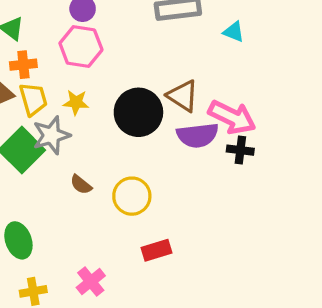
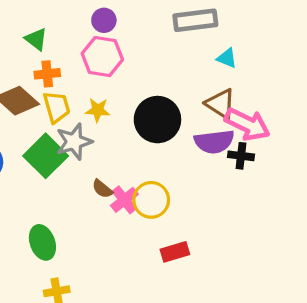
cyan triangle: (234, 32) -> (227, 58), moved
brown triangle: (183, 96) -> (221, 104), moved
black cross: (240, 150) -> (241, 156), moved
pink cross: (91, 282) -> (124, 200), moved

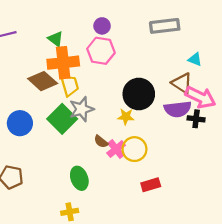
cyan triangle: (227, 58) -> (195, 59), moved
orange cross: (47, 74) -> (63, 63), size x1.8
yellow star: (98, 110) -> (126, 117), moved
green ellipse: (42, 242) -> (79, 178), moved

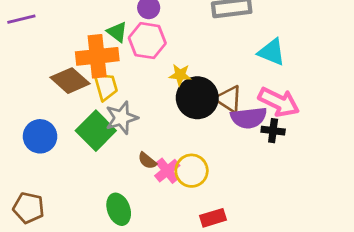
green triangle: (56, 39) -> (117, 32), moved
cyan triangle: (195, 59) -> (272, 52), size x1.5
brown triangle: (182, 83) -> (229, 99), moved
yellow star: (126, 117) -> (180, 75), moved

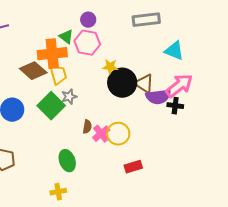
pink arrow: (279, 102) -> (179, 86), turned -64
gray star: (122, 118) -> (69, 97), size x0.7
brown semicircle: (147, 161) -> (87, 127), turned -120

